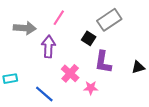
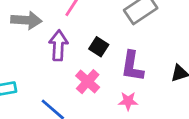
black square: (89, 38) -> (99, 47), moved
pink star: (91, 88) -> (128, 101), moved

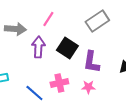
black square: (99, 47) -> (67, 48), size x1.5
pink cross: (88, 82) -> (59, 83), moved, turned 36

